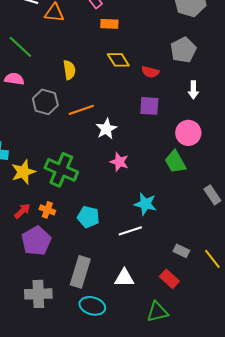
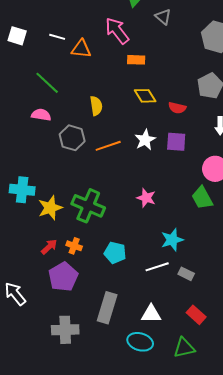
white star: (106, 129) -> (145, 140), moved
cyan star: (145, 204) -> (172, 240), turned -30
gray rectangle: (181, 251) -> (186, 274), moved
cyan ellipse: (92, 306) -> (140, 342), moved

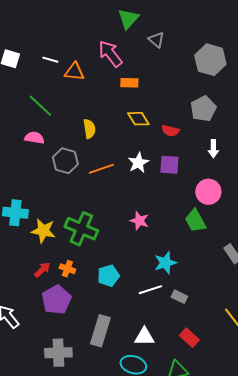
yellow star: (50, 208) -> (43, 231), turned 30
cyan pentagon: (115, 253) -> (108, 276), turned -30

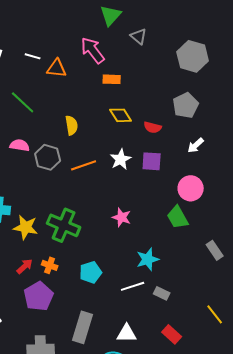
pink semicircle: (34, 138) -> (20, 145), moved
white arrow: (213, 149) -> (196, 145), turned 48

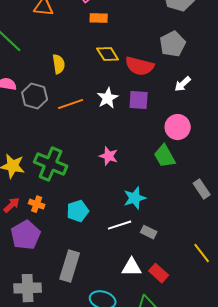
red semicircle: (153, 127) -> (140, 66), size x1.6
white triangle: (127, 333) -> (132, 267), moved

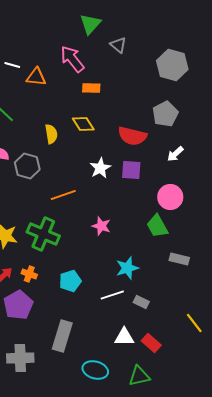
yellow diamond: (108, 54) -> (83, 124), moved
orange line: (71, 104) -> (63, 195), moved
gray rectangle: (202, 189) -> (179, 259), moved, turned -42

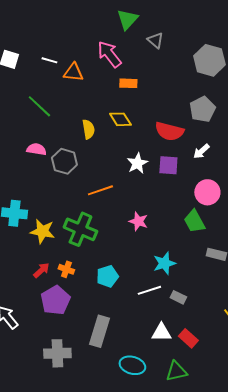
white arrow: (175, 154) -> (201, 151), moved

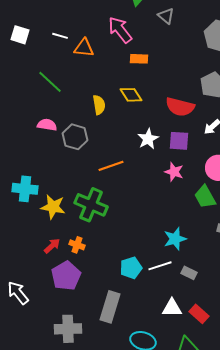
pink star: (138, 221) -> (174, 172), moved
cyan pentagon: (107, 276) -> (131, 268), moved

